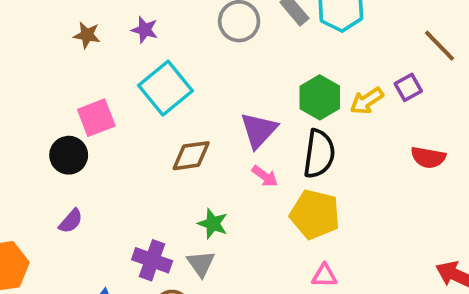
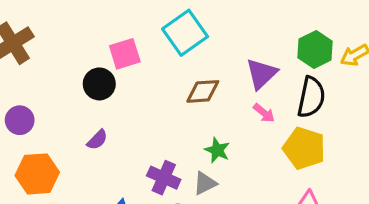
gray triangle: (201, 264) -> (205, 183), turned 35

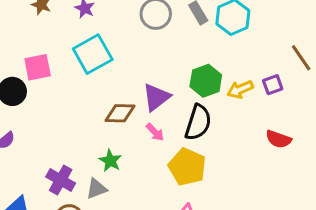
brown diamond: (203, 91) -> (120, 113), moved

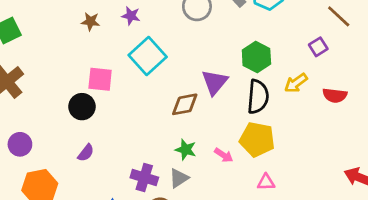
pink square: (38, 67) -> (100, 79), turned 30
yellow arrow: (240, 89) -> (296, 83), moved
pink arrow: (155, 132) -> (224, 155), moved

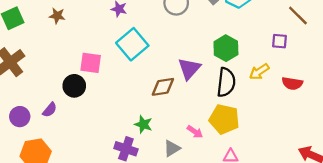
brown star: (90, 22) -> (57, 16), moved
purple square: (318, 47) -> (279, 41), turned 35
green star: (186, 150) -> (143, 124), moved
purple semicircle: (86, 153) -> (50, 110), moved
gray triangle: (179, 178) -> (172, 148), moved

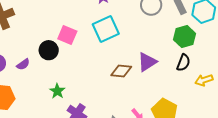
green hexagon: (226, 48) -> (185, 37), moved
black semicircle: (226, 82) -> (183, 63), moved, size x0.7
green star: (143, 124) -> (57, 91), moved

